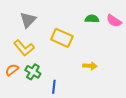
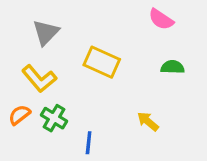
green semicircle: (92, 19) -> (173, 67), moved
pink semicircle: (114, 21) -> (161, 19), moved
yellow arrow: (90, 66) -> (148, 121), moved, turned -144

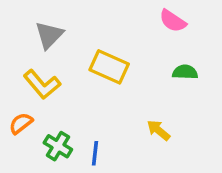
green cross: (54, 118) -> (58, 146), moved

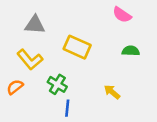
gray triangle: (49, 35) -> (35, 25), turned 50
green cross: (58, 146) -> (57, 84), moved

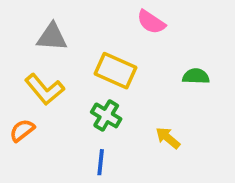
pink semicircle: (122, 15) -> (151, 22), moved
green cross: (57, 84) -> (106, 115), moved

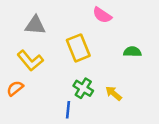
yellow rectangle: (116, 71) -> (78, 48), turned 44
green cross: (106, 115) -> (83, 88), moved

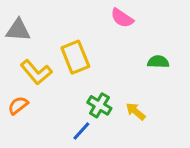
gray triangle: (35, 25) -> (18, 30), moved
yellow rectangle: (78, 48) -> (75, 57), moved
blue line: (68, 110) -> (81, 131), turned 36

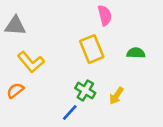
pink semicircle: (122, 18) -> (105, 15), turned -138
yellow rectangle: (75, 57) -> (92, 49), moved
yellow arrow: (136, 111) -> (116, 96), turned -96

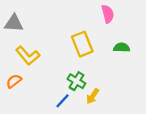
pink semicircle: (105, 15) -> (108, 14), moved
yellow arrow: (116, 96) -> (93, 96), moved

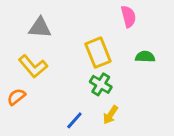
gray triangle: (14, 23) -> (40, 28), moved
green cross: (76, 81) -> (101, 84), moved

